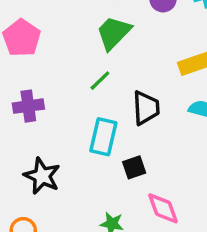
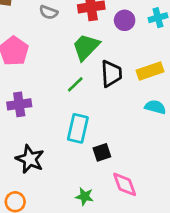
black trapezoid: (146, 108) -> (111, 74), moved

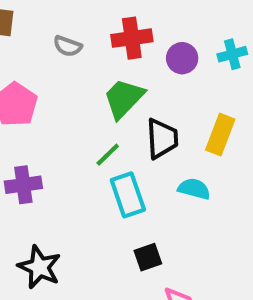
yellow rectangle: (150, 71) -> (220, 135), turned -50
cyan semicircle: (155, 107) -> (194, 189), moved
cyan rectangle: (78, 128) -> (128, 195), moved, turned -32

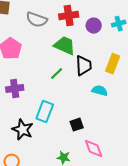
gray semicircle: (68, 46) -> (37, 20), size x1.5
green trapezoid: (124, 98) -> (65, 46), turned 70
cyan rectangle: (128, 195) -> (45, 112), moved, turned 40

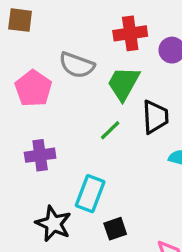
gray semicircle: (37, 20) -> (77, 65), moved
green trapezoid: (65, 46) -> (124, 83), turned -85
black square: (77, 125) -> (115, 229), moved

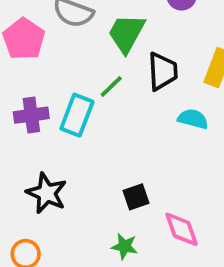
cyan rectangle: (90, 194) -> (77, 115), moved
black square: (115, 229) -> (136, 197), moved

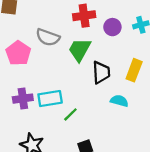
green line: (111, 87) -> (70, 114), moved
cyan rectangle: (77, 115) -> (50, 99), turned 60

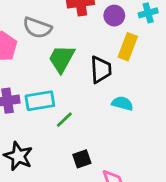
green trapezoid: (80, 50) -> (62, 59), moved
yellow rectangle: (134, 70) -> (128, 47), moved

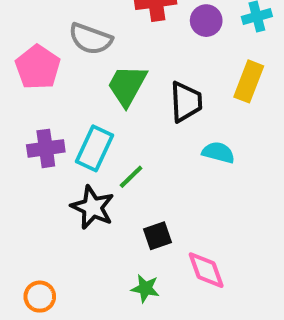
yellow rectangle: (128, 47) -> (249, 81), moved
cyan rectangle: (40, 101) -> (95, 148), turned -56
black star: (18, 156) -> (93, 207), moved

